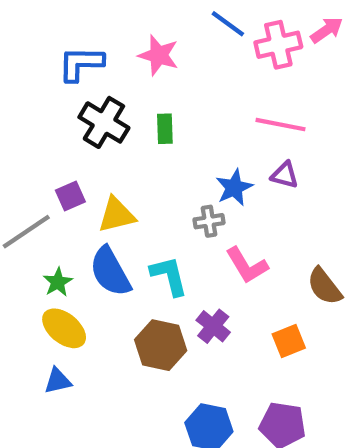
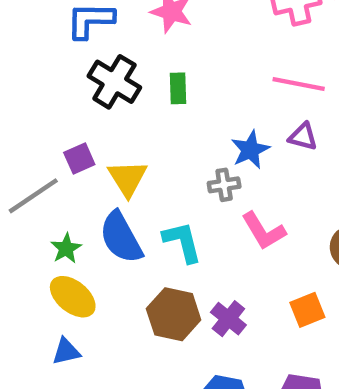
yellow triangle: (117, 215) -> (128, 178), turned -48
purple cross: (213, 326) -> (228, 319), moved

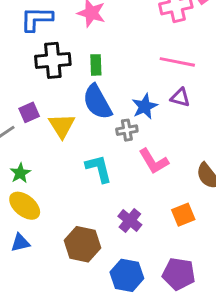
black cross: (114, 82) -> (53, 60), turned -36
blue semicircle: (121, 237) -> (97, 102), moved
brown hexagon: (174, 314) -> (82, 244), moved

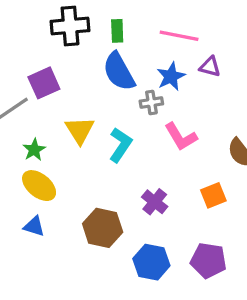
pink line: (177, 62) -> (179, 36), moved
purple square: (29, 112) -> (44, 83), size x1.4
yellow triangle: (62, 126) -> (80, 130), moved
cyan L-shape: (99, 169) -> (120, 145), turned 48
blue triangle: (20, 243) -> (34, 226), turned 30

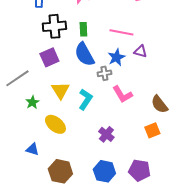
purple square: (44, 83) -> (49, 57), moved
yellow ellipse: (39, 186) -> (55, 124), moved
orange square: (213, 195) -> (152, 130), moved
brown hexagon: (103, 228) -> (60, 171), moved

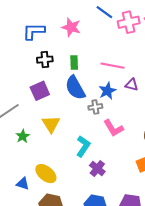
black cross: (54, 26) -> (45, 60), size x0.7
cyan L-shape: (85, 99) -> (83, 146), moved
yellow ellipse: (55, 124) -> (46, 174), moved

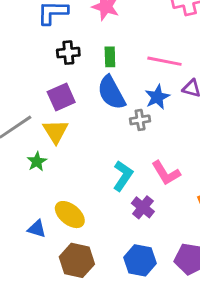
yellow triangle: (51, 124) -> (55, 131), moved
pink L-shape: (113, 128) -> (166, 173), moved

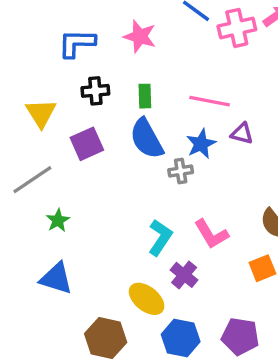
yellow triangle: (55, 131) -> (41, 113), moved
yellow ellipse: (70, 215) -> (147, 299), moved
blue triangle: (37, 229) -> (56, 278), moved, size x1.5

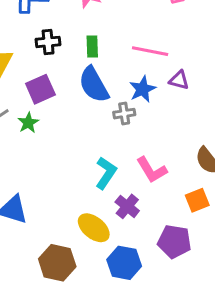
green star: (58, 220) -> (28, 123), moved
purple pentagon: (240, 336) -> (174, 241), moved

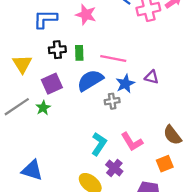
green rectangle: (92, 47) -> (79, 53), moved
pink line: (150, 51) -> (113, 58), moved
blue semicircle: (94, 85) -> (90, 80), turned 88

